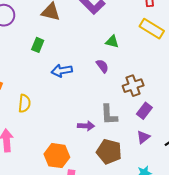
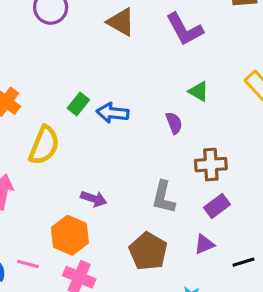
green rectangle: (38, 45) -> (78, 104), moved
yellow semicircle: (24, 103) -> (44, 145), size x1.4
purple arrow: (86, 126) -> (94, 199), moved

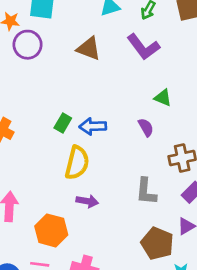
yellow semicircle: (44, 145) -> (77, 163), moved
orange hexagon: (70, 235) -> (51, 230), moved
brown pentagon: (148, 251) -> (157, 243), moved

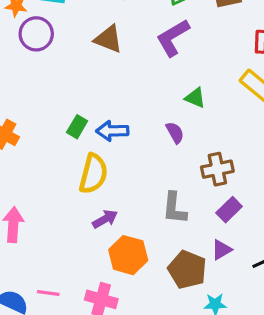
purple L-shape: (143, 47) -> (173, 38), turned 96
purple arrow: (87, 201) -> (105, 219), turned -40
orange hexagon: (51, 230) -> (128, 255), moved

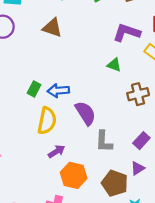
purple L-shape: (173, 38) -> (127, 33), moved, turned 52
purple semicircle: (175, 133) -> (85, 113), moved, size x1.6
brown cross: (217, 169) -> (138, 94), moved

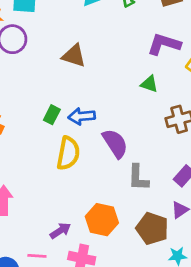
brown triangle: (52, 28) -> (74, 56), moved
purple arrow: (57, 151) -> (60, 231), moved

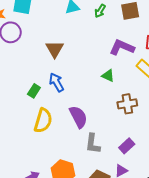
brown triangle: (74, 56) -> (55, 49), turned 36
blue arrow: (82, 116) -> (57, 82), moved, turned 60

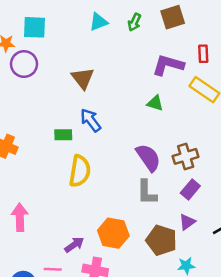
green rectangle: (34, 91) -> (63, 135), turned 64
brown cross: (127, 104) -> (186, 156), moved
purple semicircle: (78, 117) -> (148, 158), moved

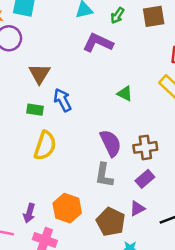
purple L-shape: (168, 65) -> (98, 43), moved
brown triangle: (83, 78) -> (39, 74), moved
purple arrow: (74, 245) -> (29, 213), turned 132

